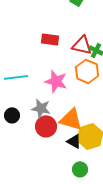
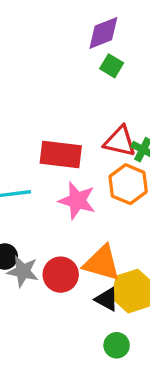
red rectangle: (50, 39) -> (61, 155), moved, size x1.4
gray star: (41, 108) -> (23, 271), moved

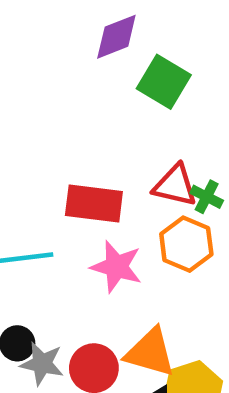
purple diamond: (103, 33) -> (116, 37), moved
green square: (112, 66) -> (164, 82), size x1.6

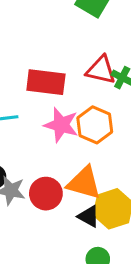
orange hexagon: (186, 244) -> (95, 125), moved

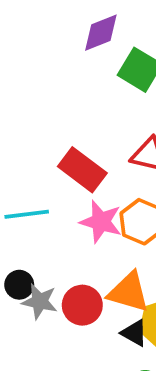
red rectangle: (46, 82) -> (82, 170), turned 30

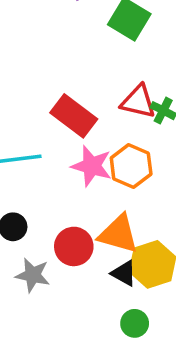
gray star: (40, 301) -> (33, 275), moved

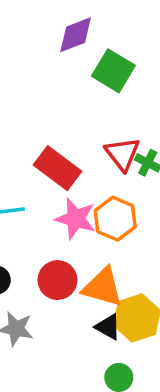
red triangle: (138, 102) -> (122, 154), turned 39
red circle: (74, 246) -> (57, 280), moved

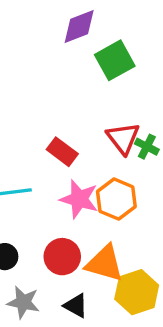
green square: (113, 71) -> (115, 60), turned 30
red rectangle: (57, 168) -> (62, 152), size x0.7
black triangle: (108, 327) -> (76, 306), moved

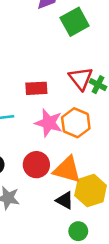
red rectangle: (62, 152) -> (36, 88), turned -40
black triangle: (76, 306) -> (65, 200), moved

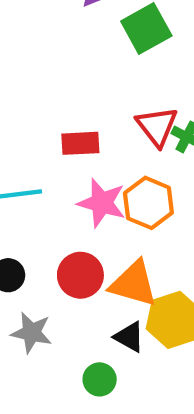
green circle: (78, 231) -> (100, 379), moved

